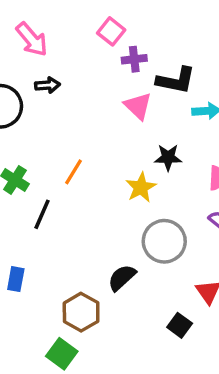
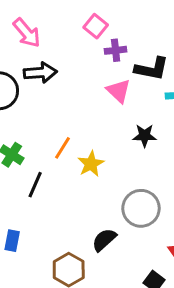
black arrow: (48, 85) -> (40, 73), size x1.5
yellow star: (141, 187) -> (91, 164), moved

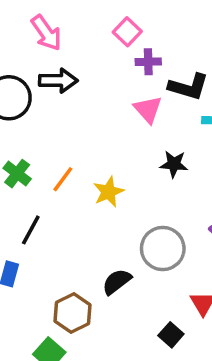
orange line: (63, 148) -> (63, 179), moved
black line: (35, 185) -> (31, 230), moved

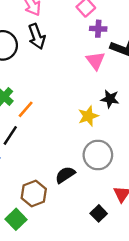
black arrow: (58, 81) -> (37, 36), turned 65
orange line: (63, 179) -> (26, 109), moved
yellow star: (109, 192) -> (88, 116), moved

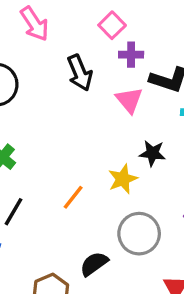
black arrow: (37, 36) -> (80, 73), moved
orange line: (26, 109) -> (73, 197), moved

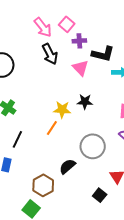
pink arrow: (35, 24) -> (43, 27), moved
black star: (152, 153) -> (85, 102), moved
yellow star: (123, 179) -> (62, 110), moved, turned 30

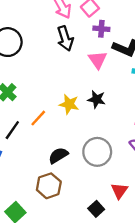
orange line: (52, 128) -> (38, 118), moved
black semicircle: (67, 166) -> (58, 155), moved
brown hexagon: (43, 185) -> (49, 186), moved

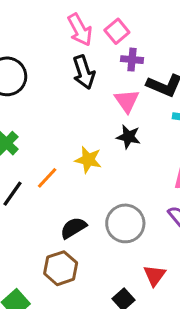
black star: (96, 99) -> (128, 137), moved

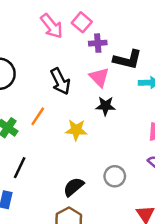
black arrow: (84, 72) -> (60, 81), moved
orange line: (47, 178) -> (38, 116), moved
gray circle: (125, 223) -> (115, 176), size x0.7

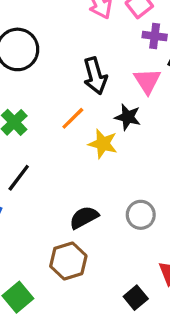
black star: (105, 106) -> (128, 117), moved
orange line: (38, 116) -> (73, 118), moved

